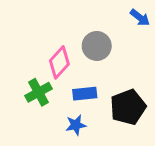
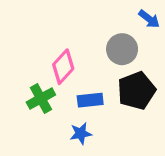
gray circle: (97, 46) -> (122, 49), moved
black pentagon: (128, 107) -> (136, 91), moved

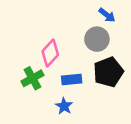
blue arrow: (149, 19) -> (107, 15), moved
blue star: (81, 133) -> (64, 106), turned -30

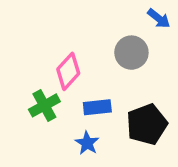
blue arrow: (107, 15) -> (159, 18), moved
black pentagon: (108, 72) -> (147, 124), moved

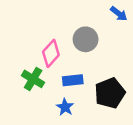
gray circle: (131, 53) -> (86, 39), moved
green cross: (44, 105) -> (33, 79), turned -30

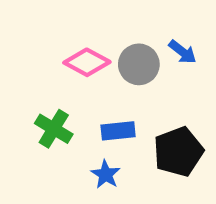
blue arrow: (119, 14) -> (182, 52), moved
pink diamond: (51, 53) -> (87, 62), moved, turned 76

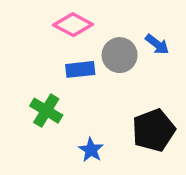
pink diamond: (87, 62) -> (73, 25), moved
blue rectangle: (118, 131) -> (80, 69), moved

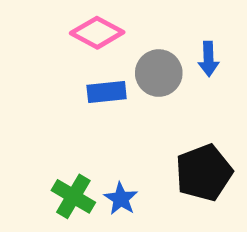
blue arrow: (157, 44) -> (209, 59), turned 50
green cross: (46, 111) -> (73, 196), moved

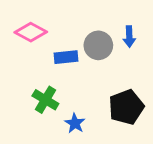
pink diamond: (97, 33) -> (31, 32), moved
green cross: (73, 196) -> (45, 100), moved

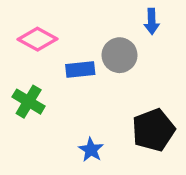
blue arrow: (129, 37) -> (152, 21), moved
green cross: (45, 100) -> (29, 102), moved

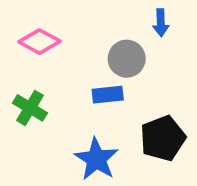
blue rectangle: (80, 69) -> (108, 95), moved
blue star: (91, 150) -> (96, 159), size x1.6

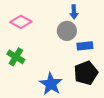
blue arrow: (161, 23) -> (74, 12), moved
blue rectangle: (108, 95) -> (85, 46), moved

